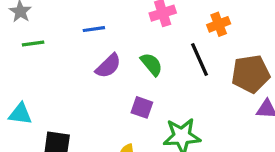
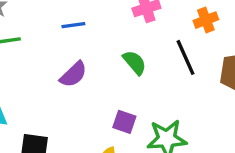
purple semicircle: (108, 66) -> (73, 74), moved
purple square: (142, 107) -> (124, 122), moved

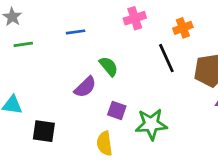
green semicircle: (135, 63) -> (109, 66), moved
purple semicircle: (73, 74) -> (85, 87), moved

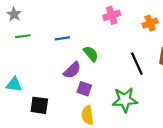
blue line: (76, 32) -> (62, 38), moved
black line: (166, 58) -> (137, 64), moved
purple square: (117, 110) -> (84, 89), moved

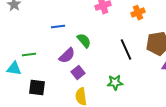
green line: (23, 36) -> (29, 55), moved
purple square: (84, 89) -> (78, 73), turned 32
green star: (125, 100) -> (115, 83), size x0.7

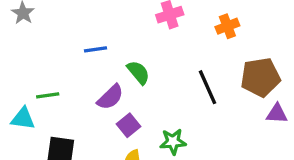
green star: (115, 83) -> (173, 142), moved

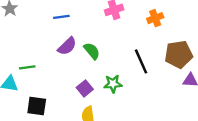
blue line: (96, 49) -> (61, 17), moved
purple semicircle: (110, 97) -> (67, 46), moved
green star: (173, 142) -> (113, 84), moved

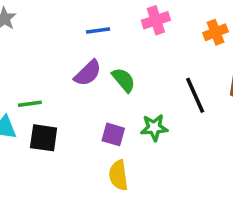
blue line: (61, 17) -> (98, 31), moved
purple square: (85, 88) -> (113, 134), turned -35
black square: (37, 106) -> (44, 138), moved

